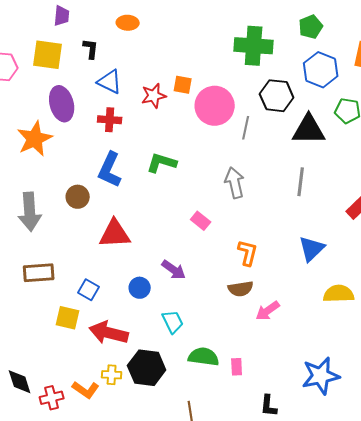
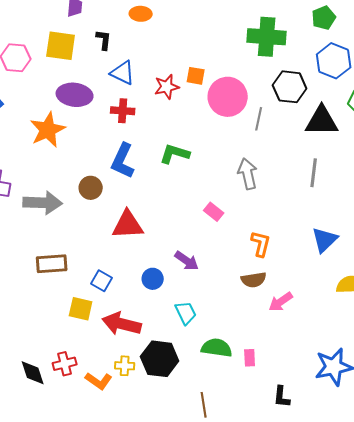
purple ellipse: (62, 104) -> (75, 95), turned -68
gray arrow: (30, 212) -> (43, 203), turned -84
red cross: (52, 398) -> (65, 364), moved

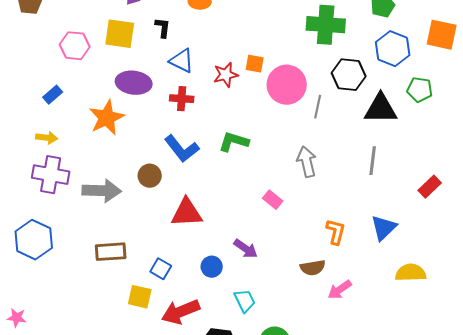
blue L-shape: (123, 161) -> (182, 149), turned -63
orange L-shape: (261, 244) -> (336, 232), moved
red arrow: (122, 324) -> (181, 312), turned -36

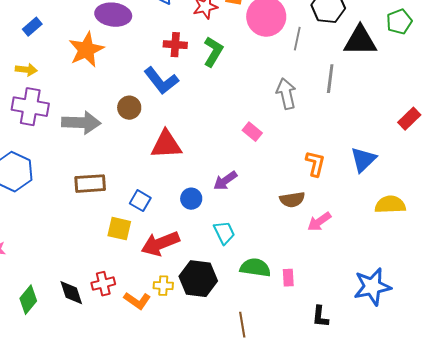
green pentagon: (420, 90) -> (399, 22), turned -30
red cross: (182, 99) -> (175, 45), moved
green L-shape: (234, 142) -> (213, 52), moved, turned 104
gray line: (373, 161) -> (330, 79), moved
purple arrow: (246, 249) -> (225, 181), turned 110

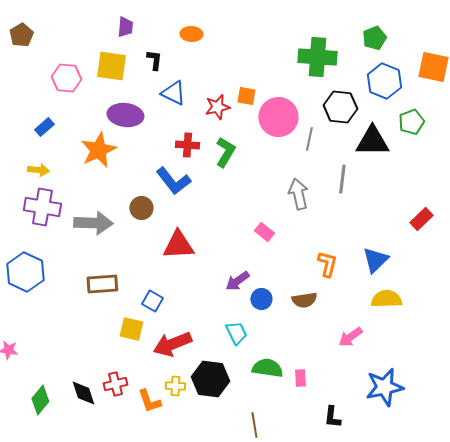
blue circle: (191, 199) -> (261, 299), moved
yellow semicircle: (390, 205) -> (386, 299), moved
pink arrow: (319, 222) -> (350, 337), moved
orange L-shape: (137, 301) -> (149, 401), turned 36

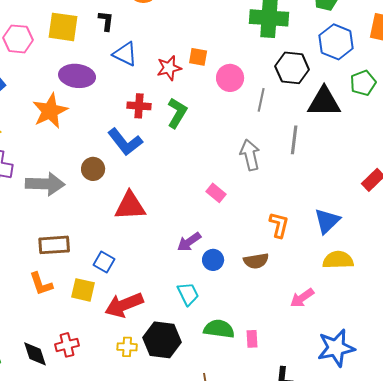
pink circle: (278, 117) -> (230, 78), size x0.7
orange L-shape: (149, 401) -> (41, 284), moved

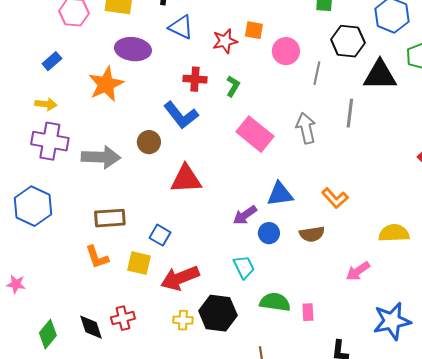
green L-shape: (177, 113) -> (233, 86), size x0.7
pink rectangle: (216, 193) -> (255, 134), moved, size x1.8
blue triangle: (327, 221) -> (280, 194), moved, turned 36
orange L-shape: (279, 225) -> (335, 198), turned 124

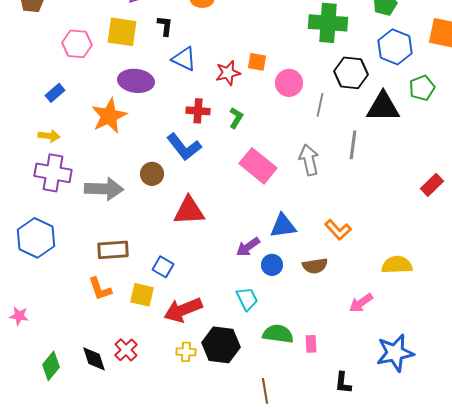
red cross: (123, 318) -> (126, 350), turned -30

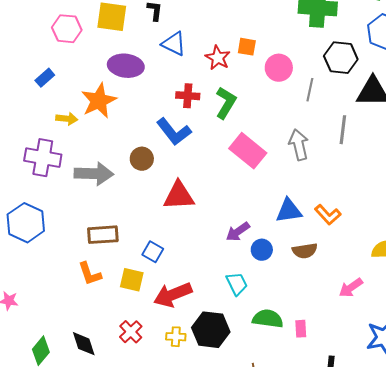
red star: (228, 73) -> (218, 58), turned -30
green L-shape: (236, 118) -> (226, 103), size x1.5
yellow arrow: (49, 136) -> (67, 119), moved
blue triangle: (283, 226) -> (289, 211), moved
red cross: (126, 350) -> (131, 332), moved

